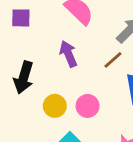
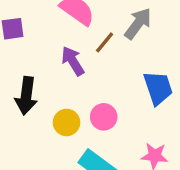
brown line: (113, 60) -> (105, 42), moved

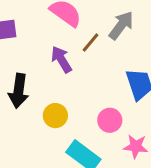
pink circle: (104, 117) -> (110, 120), moved

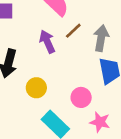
gray arrow: (121, 25) -> (101, 38), moved, turned -35

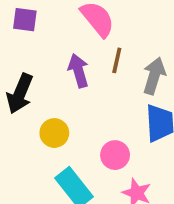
brown line: (73, 31) -> (117, 60), turned -42

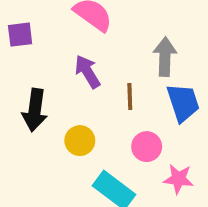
brown line: (117, 60) -> (130, 97), moved

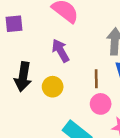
brown line: (130, 97) -> (96, 79), moved
yellow circle: (80, 141) -> (53, 87), moved

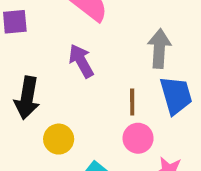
yellow circle: (53, 87) -> (59, 139), moved

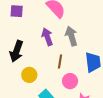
gray arrow: (159, 49) -> (71, 36), moved, turned -30
brown line: (132, 102) -> (60, 62), moved

